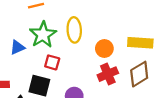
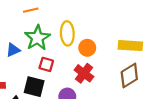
orange circle: (104, 49) -> (87, 48), moved
red cross: (108, 74) -> (84, 73), moved, turned -30

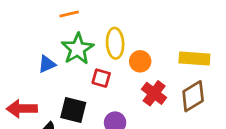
red square: (46, 64) -> (101, 78), moved
red cross: (84, 73) -> (154, 93), moved

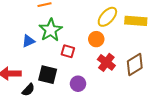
yellow ellipse: (115, 43) -> (107, 17), moved, turned 45
yellow rectangle: (194, 59) -> (136, 21), moved

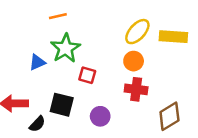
orange circle: (96, 39) -> (134, 61), moved
red cross: (106, 62) -> (136, 89), turned -30
brown diamond: (135, 64) -> (169, 116), moved

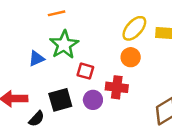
red cross: (136, 89) -> (117, 87), moved
black square: (62, 105) -> (60, 100), turned -30
purple circle: (100, 116) -> (93, 100), moved

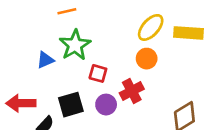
red cross: (117, 87) -> (132, 91), turned -35

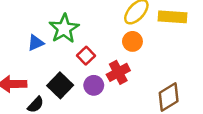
red square: (98, 73) -> (86, 56), turned 30
black square: (71, 105) -> (60, 85), turned -30

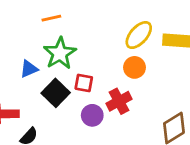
red square: (86, 56) -> (84, 83), turned -36
black square: (60, 85) -> (56, 93), moved

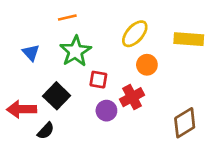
yellow ellipse: (139, 35) -> (135, 34), moved
blue triangle: (29, 69) -> (31, 53), moved, turned -48
black square: (56, 93) -> (57, 96), moved

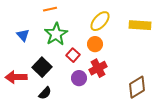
orange circle: (147, 65) -> (95, 44), moved
red square: (98, 80) -> (73, 55), turned 32
black semicircle: (46, 131) -> (45, 93), moved

